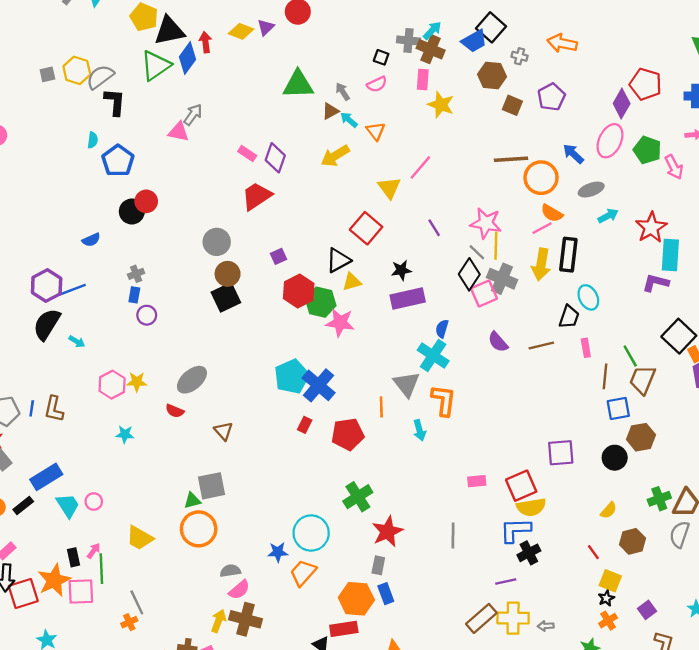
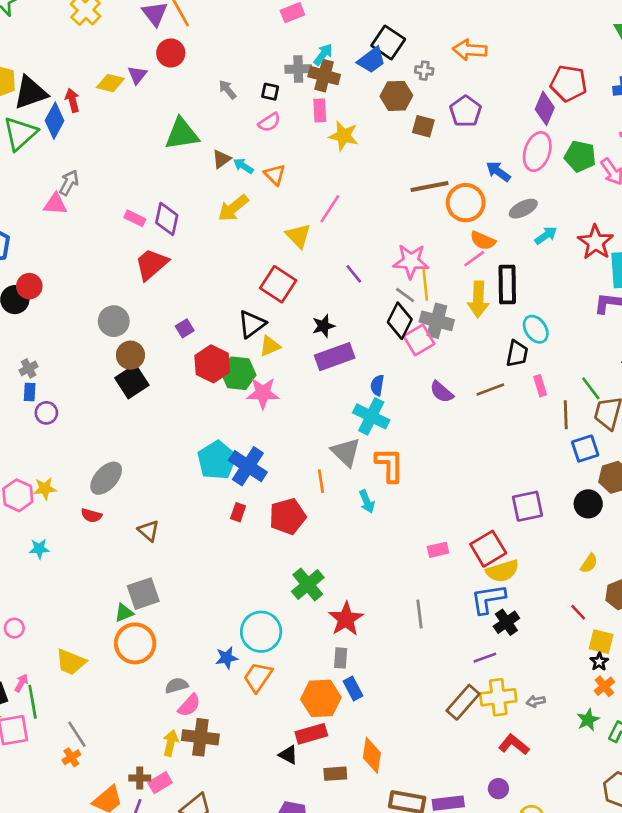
gray arrow: (343, 91) -> (228, 90), moved

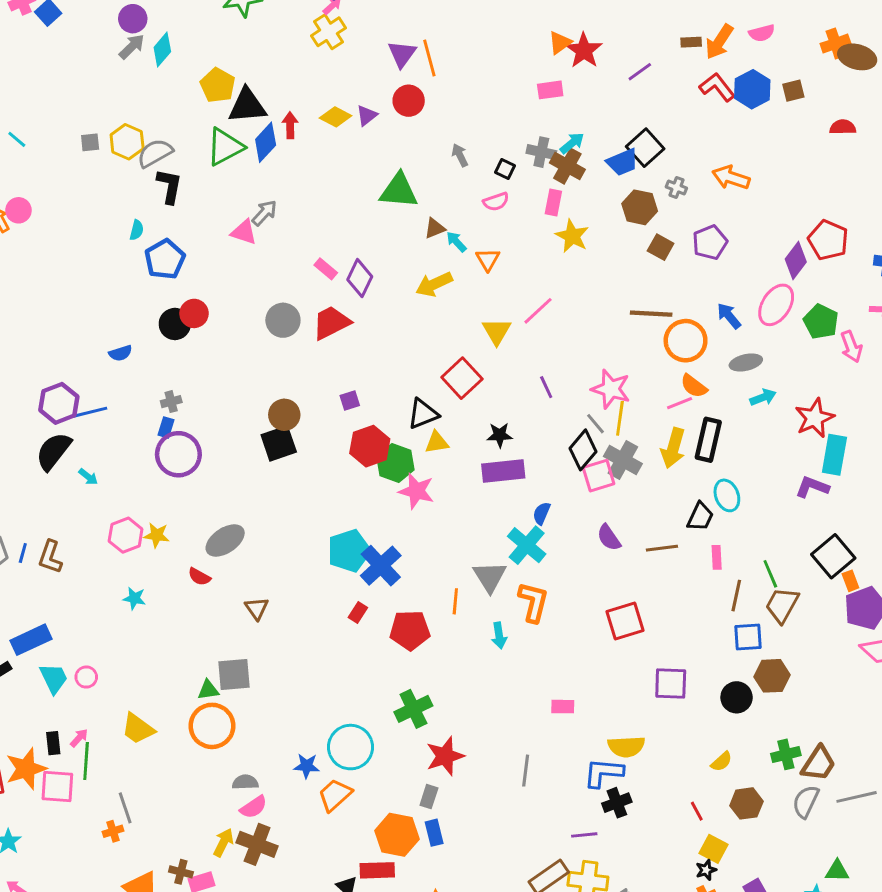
gray circle: (114, 321) -> (283, 320), moved
purple circle: (46, 413) -> (178, 454), size x1.8
red square: (488, 549) -> (625, 621), moved

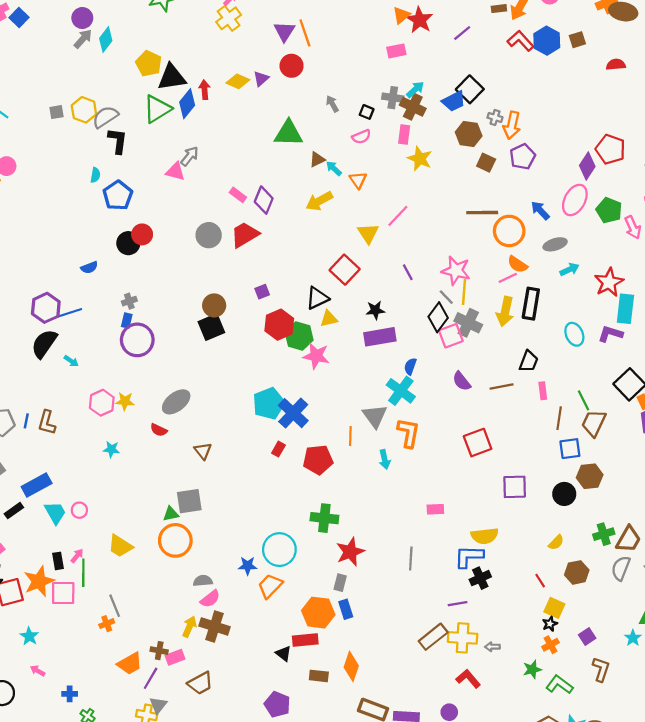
orange arrow: (731, 178) -> (512, 125), moved, turned -92
cyan ellipse: (727, 495) -> (574, 334), moved
green cross: (413, 709) -> (324, 518), turned 36

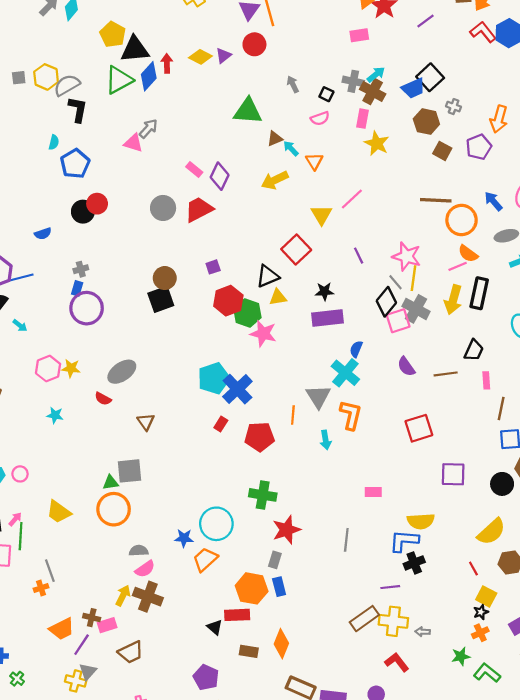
orange arrow: (512, 125) -> (499, 119), moved
yellow semicircle: (556, 542) -> (491, 532), size x1.8

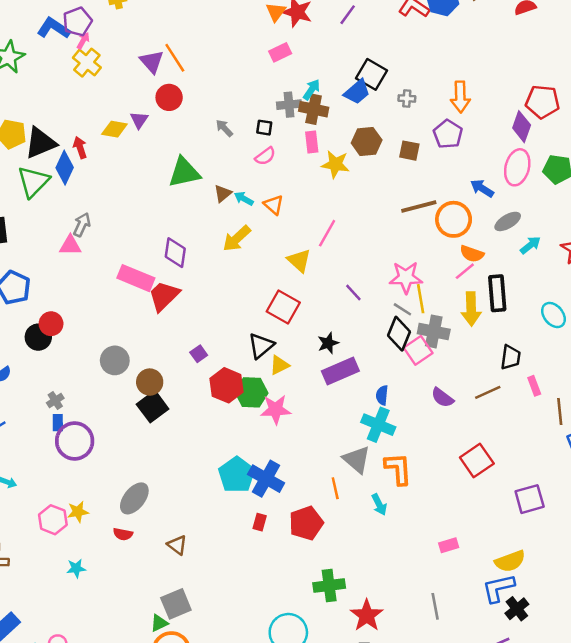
brown hexagon: (426, 122) -> (367, 142), moved
pink rectangle: (194, 170) -> (136, 278), moved, size x1.8
gray circle: (163, 208) -> (115, 360), moved

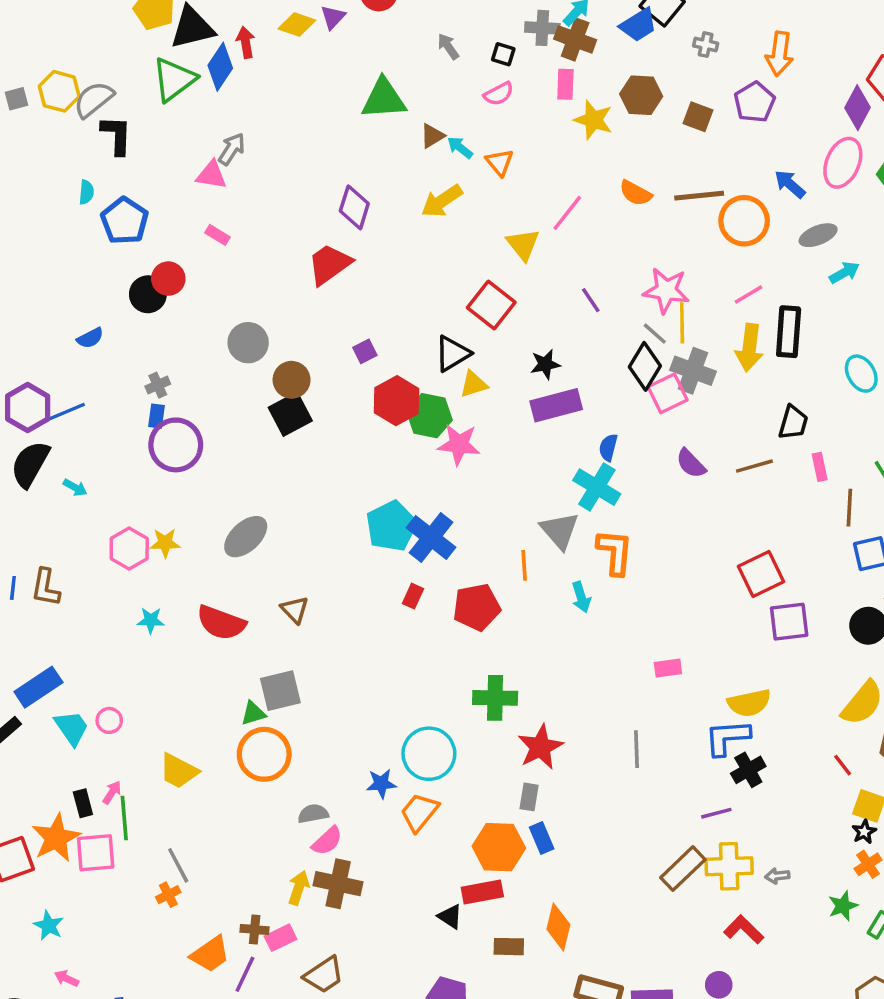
orange semicircle: (472, 254) -> (636, 193), moved
pink rectangle: (136, 278) -> (217, 235), moved, size x0.5
red square: (477, 460) -> (761, 574), moved
red semicircle: (123, 534) -> (221, 623), moved, size x1.8

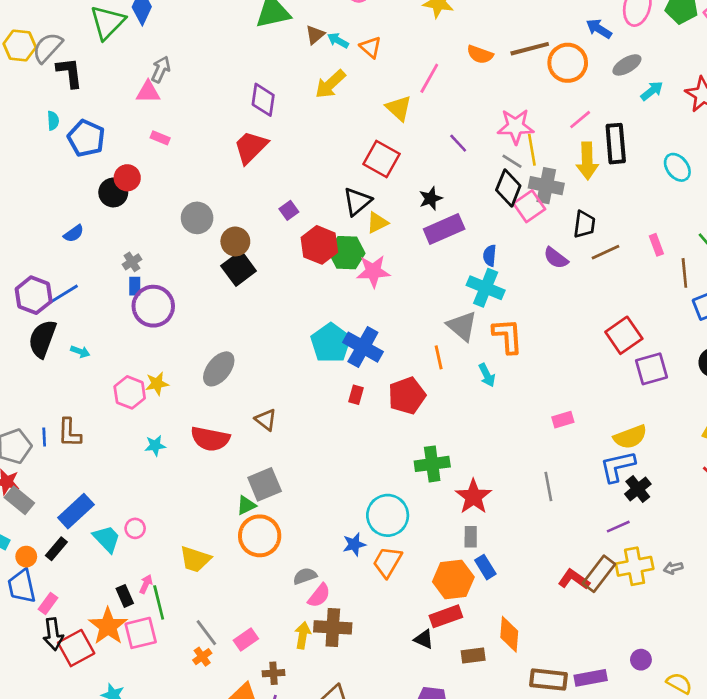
black trapezoid: (793, 423) -> (584, 224), moved
red L-shape: (744, 930) -> (574, 579), moved
pink rectangle: (280, 938) -> (246, 640), moved

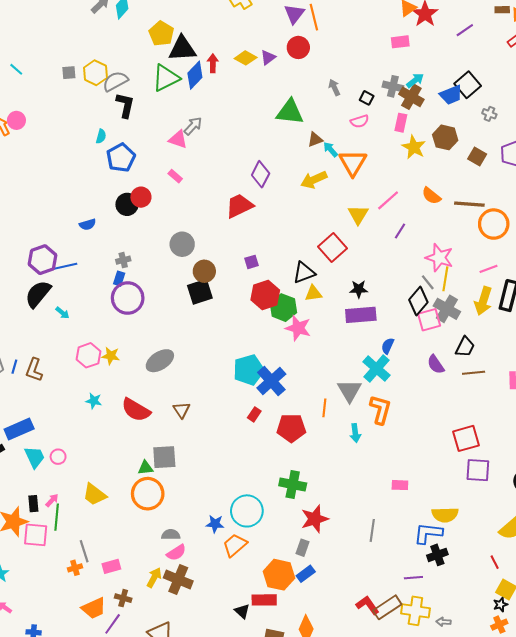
orange triangle: (371, 47) -> (353, 163), size x1.6
purple line: (458, 143) -> (400, 231), moved, turned 56
blue rectangle: (485, 567) -> (306, 574), turned 66

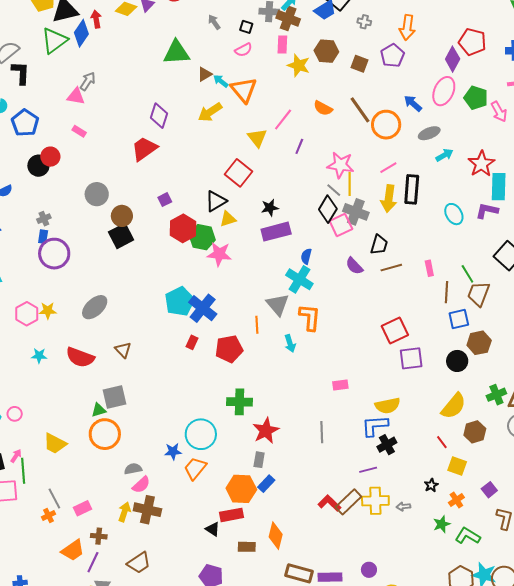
brown line: (469, 204) -> (360, 110), turned 60
black star: (500, 605) -> (431, 485), moved

